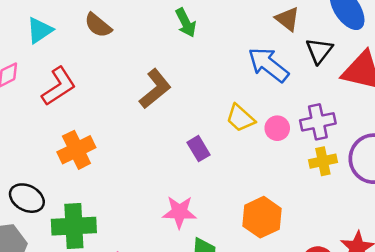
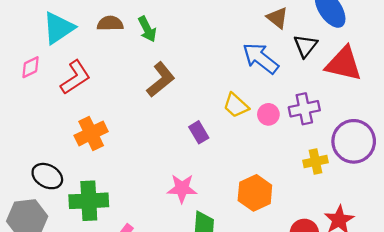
green arrow: (186, 23) -> (147, 29), moved
brown semicircle: (98, 25) -> (110, 23), turned 140
cyan triangle: (40, 30) -> (59, 28), size x1.4
yellow cross: (323, 161) -> (316, 162), moved

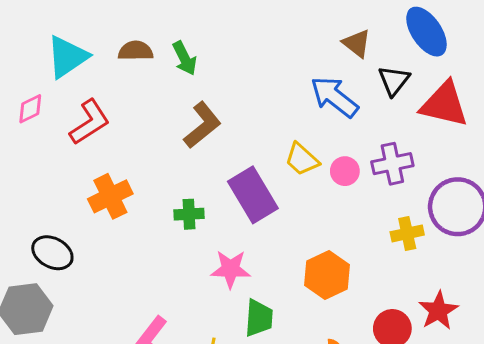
purple rectangle: (199, 132) -> (253, 195), size x1.8
green cross: (89, 201) -> (189, 214), moved, size x0.6

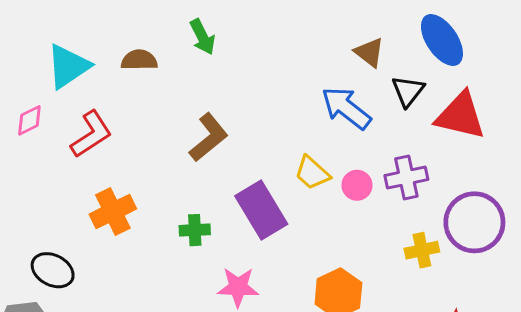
green arrow: (185, 58) -> (202, 37), moved

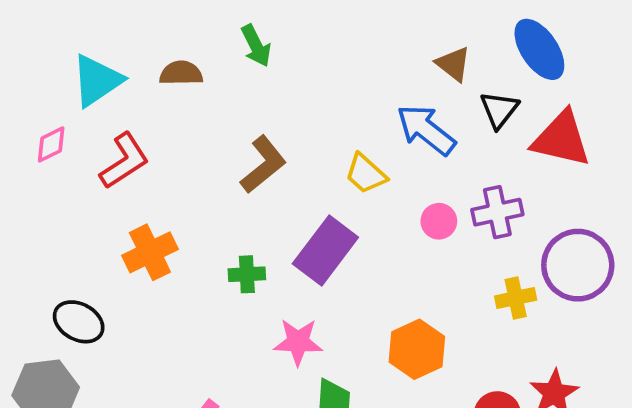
yellow trapezoid: (312, 173) -> (366, 174), moved
purple rectangle: (261, 210) -> (325, 250), turned 68

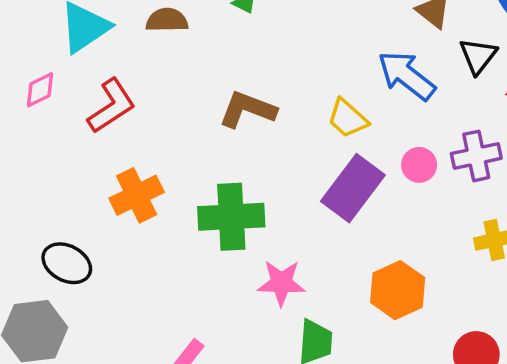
brown L-shape: (263, 165) -> (247, 109), turned -120
purple rectangle: (325, 250) -> (353, 188), moved
green cross: (247, 274) -> (231, 217), size x1.8

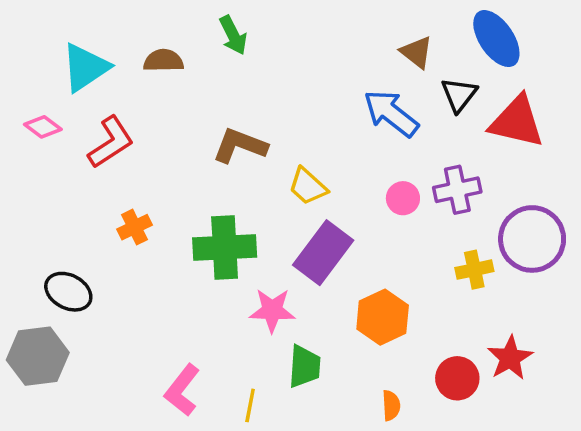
pink diamond: (40, 90) -> (43, 127), turned 63
yellow trapezoid: (348, 118) -> (308, 186), moved
purple rectangle: (353, 188) -> (323, 253), moved
orange cross: (137, 195) -> (135, 227), size x0.7

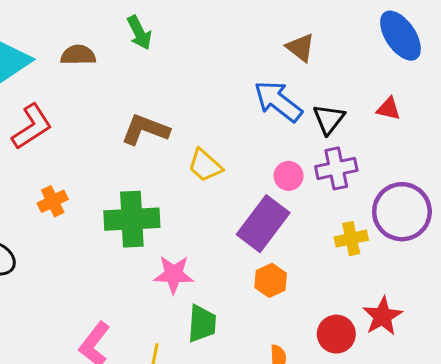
blue ellipse: (496, 39) -> (400, 36), moved
black triangle: (459, 95) -> (329, 119), moved
red triangle: (517, 122) -> (389, 109), size x0.5
purple rectangle: (323, 253) -> (263, 224), moved
orange hexagon: (383, 317) -> (271, 280), size x0.7

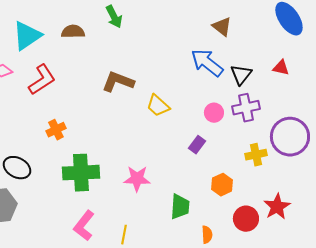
green cross: (132, 219) -> (81, 173), moved
purple rectangle: (263, 224) -> (197, 145), size x0.5
orange hexagon: (271, 280) -> (222, 185), moved
green trapezoid: (202, 324) -> (180, 207), moved

